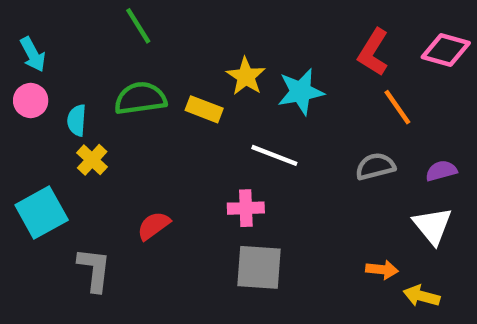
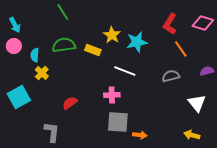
purple semicircle: (441, 171) -> (207, 71), moved
gray L-shape: (94, 270) -> (52, 132), moved
orange arrow: (382, 270) -> (140, 135), moved

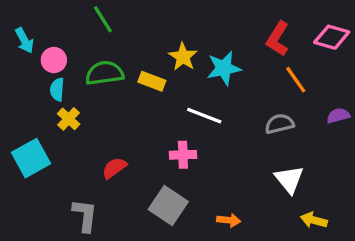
pink circle: (14, 46) -> (54, 60), moved
white triangle: (197, 103) -> (289, 179), moved
gray square: (118, 122) -> (168, 205), moved, turned 30

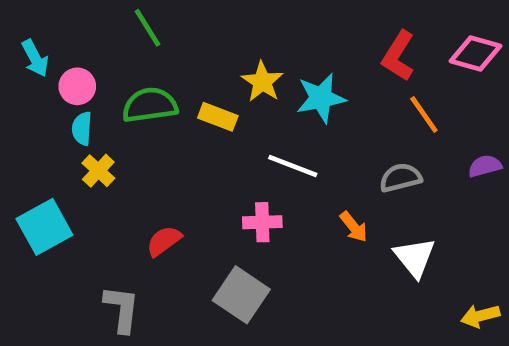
orange arrow: (229, 220) -> (354, 227), moved, turned 45
yellow arrow: (314, 220) -> (480, 316), moved, turned -30

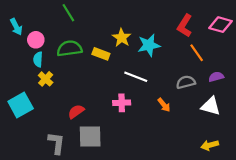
purple semicircle: (485, 166) -> (216, 77), moved
white triangle: (415, 257) -> (211, 106), moved, turned -36
gray square: (241, 295) -> (90, 136), moved, turned -35
yellow arrow: (480, 316) -> (210, 145), moved

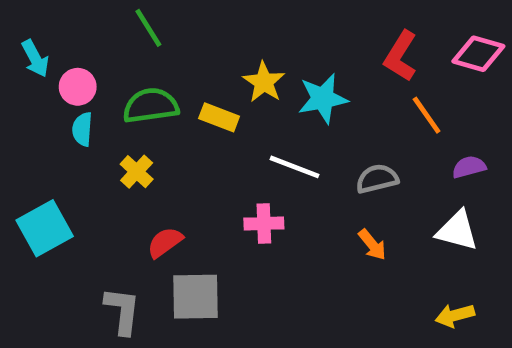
yellow cross: (46, 79) -> (137, 172), moved
gray semicircle: (186, 82) -> (377, 179), moved
orange arrow: (164, 105) -> (372, 245), moved

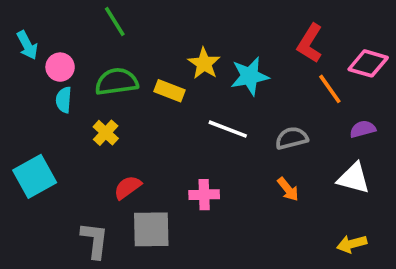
pink diamond: (478, 54) -> (368, 63), moved
pink cross: (264, 224) -> (204, 195), moved

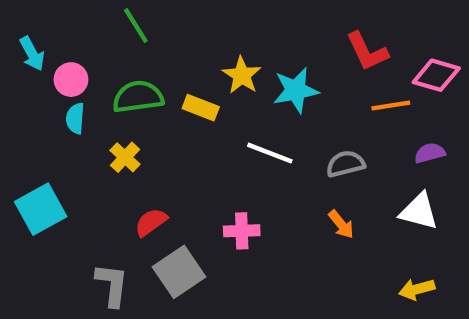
red L-shape: (310, 43) -> (367, 51), turned -57
orange line: (330, 89) -> (391, 105), turned -64
gray square: (151, 229) -> (179, 272), turned -33

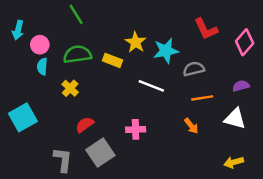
cyan arrow: (32, 54) -> (18, 30), turned 42
pink diamond: (436, 75) -> (245, 42), turned -65
orange line: (391, 105) -> (202, 98), moved
gray semicircle: (345, 164) -> (194, 69), moved

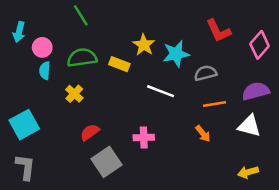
purple semicircle: (241, 86) -> (256, 91), size x1.5
gray L-shape: (63, 160) -> (25, 167), moved

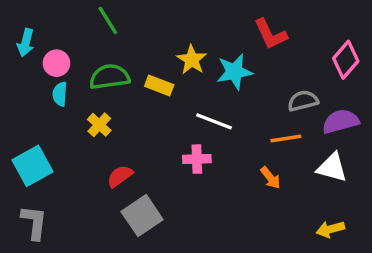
red L-shape: (218, 31) -> (270, 34), moved
gray semicircle: (206, 73) -> (303, 101), moved
pink cross: (144, 137) -> (197, 159), moved

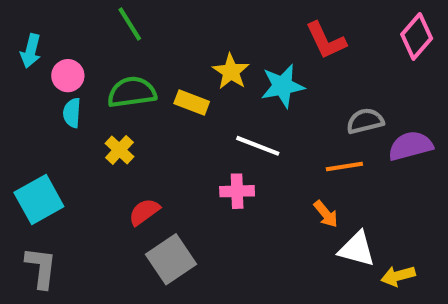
pink diamond: (346, 60) -> (417, 36), moved
white triangle: (332, 168) -> (357, 249), moved

